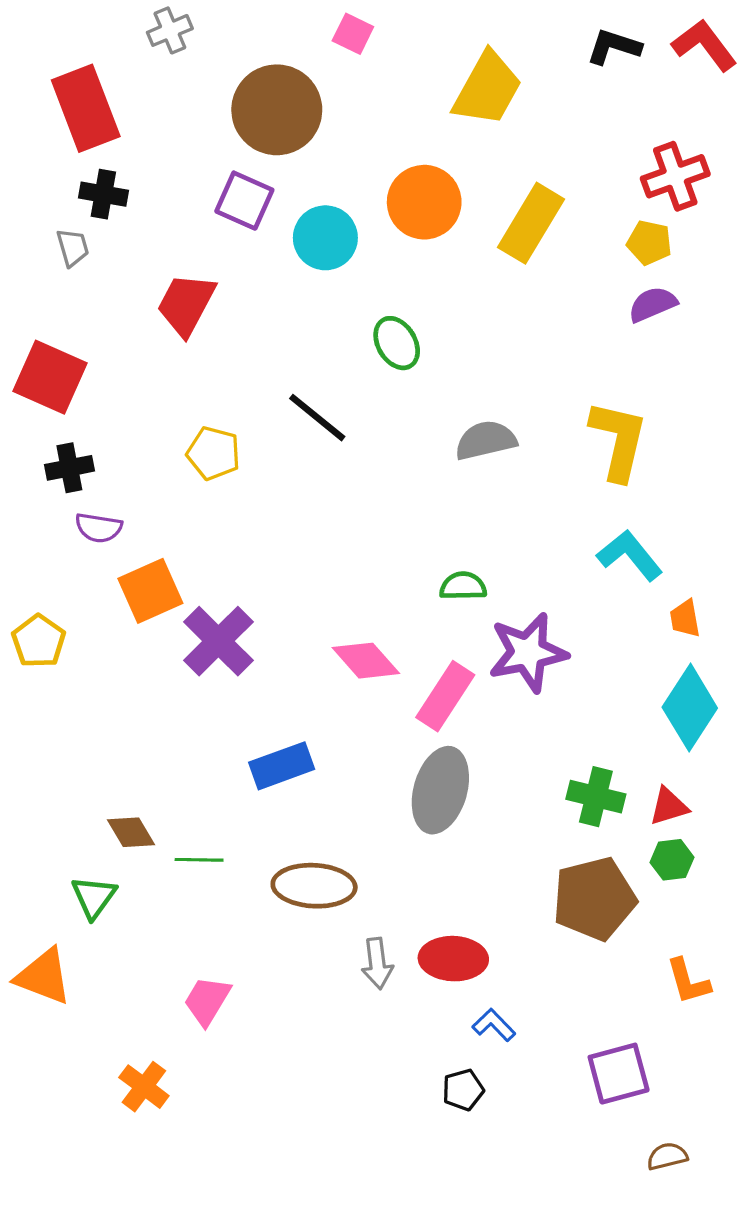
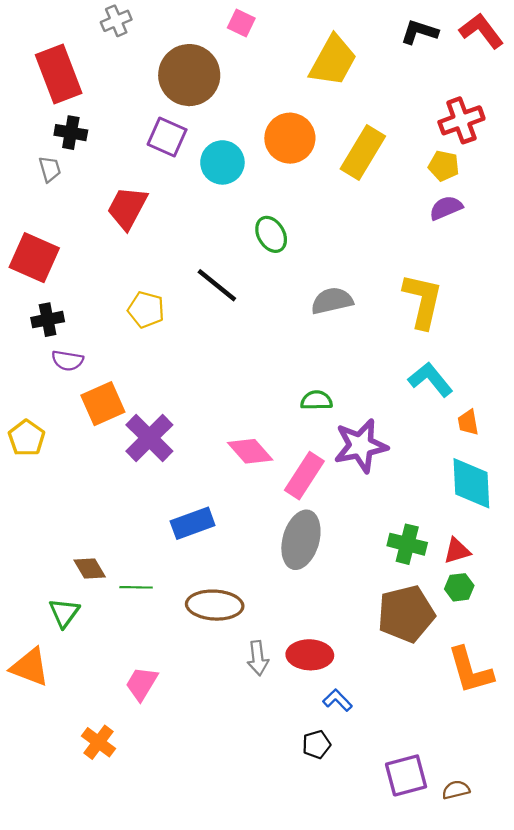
cyan diamond: (690, 708) -> (471, 483), turned -36
orange L-shape: (688, 981) -> (470, 670), size x1.5
purple square: (619, 1074) -> (406, 775), moved

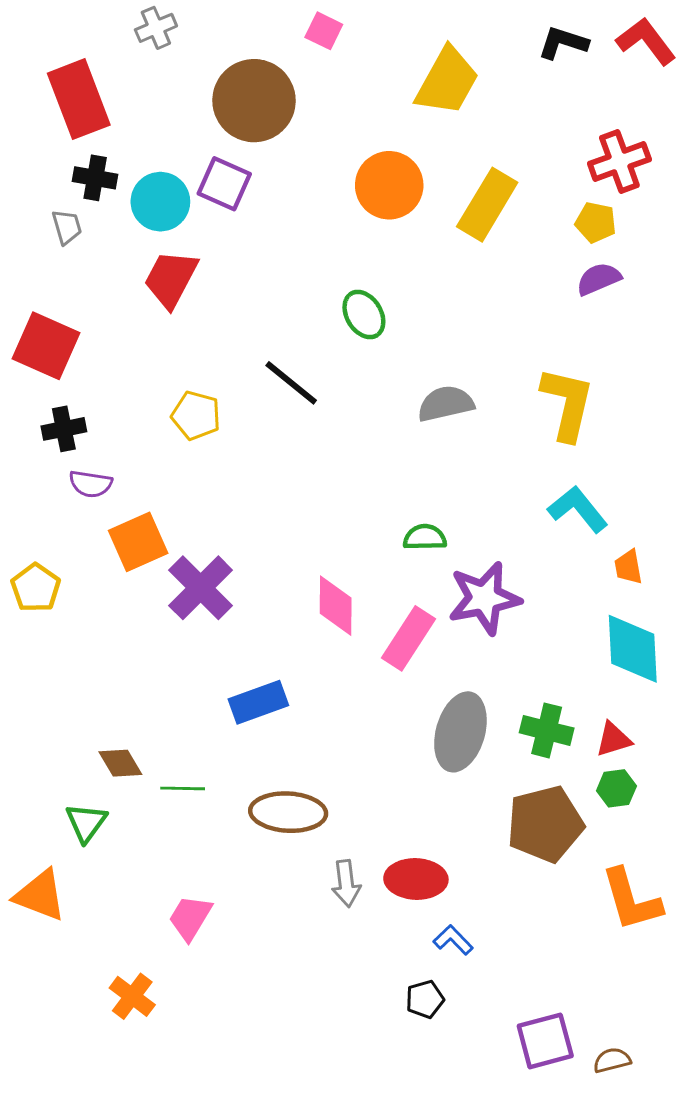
cyan circle: (222, 162) -> (160, 202), moved
pink diamond: (250, 451) -> (336, 606), turned 42
gray ellipse: (301, 540) -> (460, 732), moved

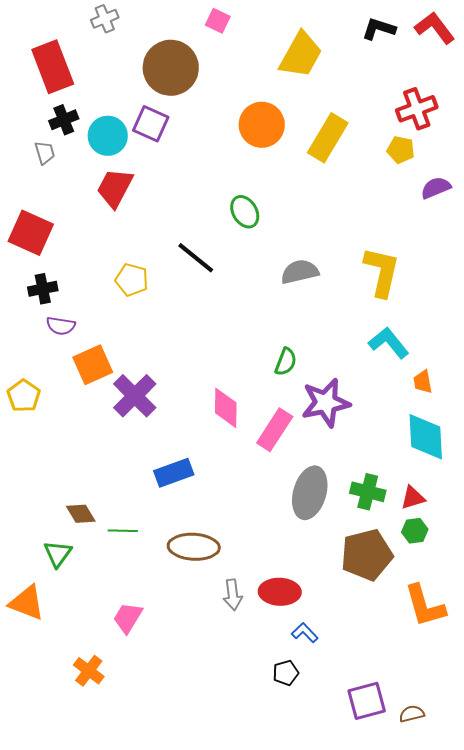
black cross: (95, 178) -> (64, 120), turned -32
purple semicircle: (599, 279) -> (436, 188), moved
green semicircle: (425, 537) -> (286, 362), turned 112

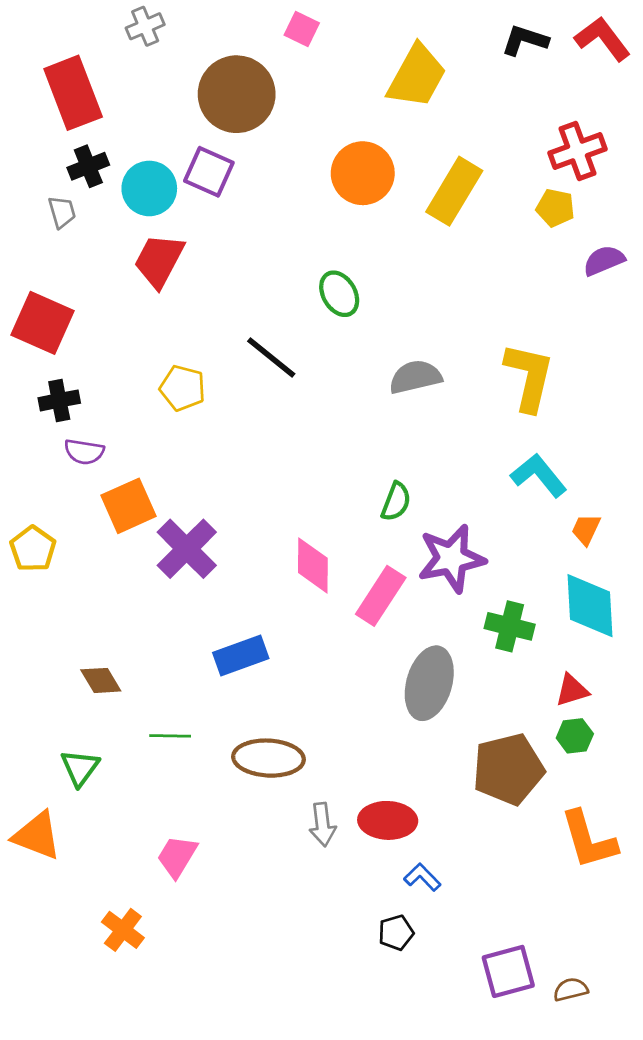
orange trapezoid: (423, 382) -> (586, 529), turned 35
green cross: (368, 492) -> (510, 626), moved
brown diamond: (81, 514) -> (101, 680), moved

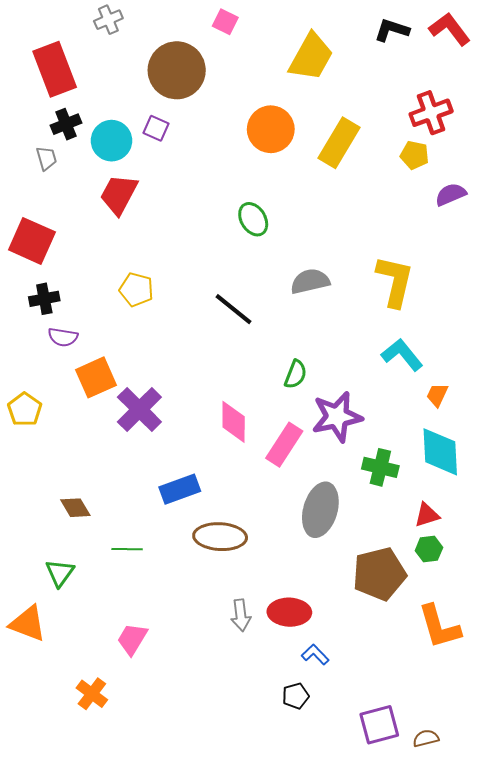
purple square: (209, 172) -> (156, 128), size x0.7
black line: (271, 358) -> (234, 309), moved
brown ellipse: (268, 758) -> (220, 537), moved

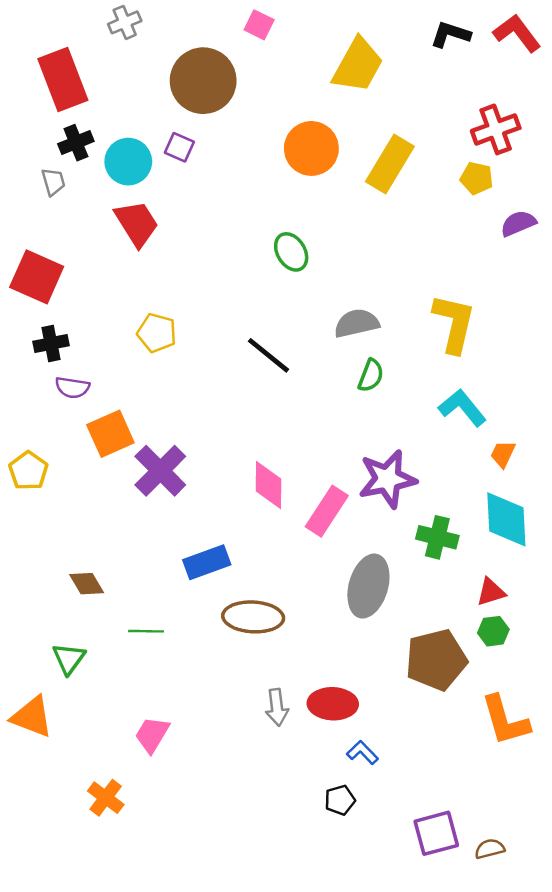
red trapezoid: (119, 194) -> (137, 223), turned 120
green semicircle: (296, 374) -> (371, 376), moved

